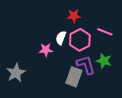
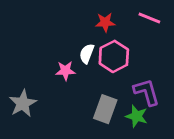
pink line: (105, 32) -> (149, 18), moved
green star: (104, 61) -> (137, 116), moved
purple L-shape: (86, 65) -> (147, 92), moved

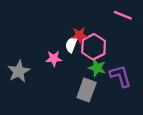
red star: (105, 22) -> (80, 35), moved
gray star: (23, 103) -> (19, 71), moved
green star: (137, 116) -> (97, 68), moved

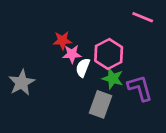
red star: (80, 35) -> (62, 40), moved
white semicircle: (71, 44) -> (83, 68), moved
pink star: (54, 58) -> (72, 54), moved

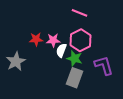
pink line: (143, 17) -> (80, 13), moved
red star: (62, 40) -> (36, 39), moved
green star: (113, 78) -> (75, 58), moved

